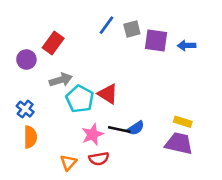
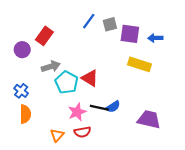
yellow rectangle: (183, 122) -> (139, 64), moved, size x1.5

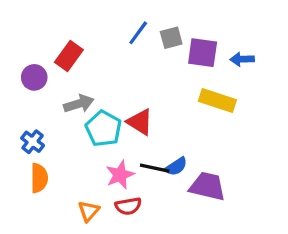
purple trapezoid: (149, 119) -> (207, 186), moved

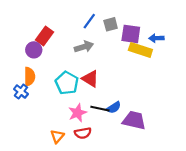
purple circle: (34, 77) -> (34, 50), moved
yellow rectangle: (217, 100) -> (140, 50), moved
gray arrow: (79, 104) -> (84, 47), moved
orange semicircle: (39, 178) -> (29, 77), moved

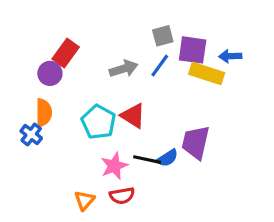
blue line: (89, 21) -> (160, 66), moved
purple trapezoid: (134, 120) -> (196, 142), moved, turned -90

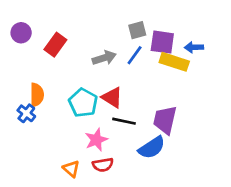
purple circle: (50, 73) -> (21, 33), moved
blue semicircle: (167, 158) -> (152, 148), moved, size x1.5
black line: (147, 160) -> (124, 121), moved
orange triangle: (84, 200) -> (71, 169), turned -30

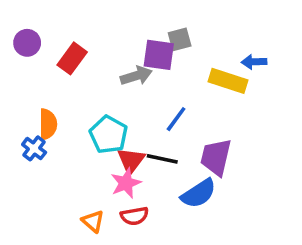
purple square: (162, 42) -> (159, 55), moved
blue line: (135, 55) -> (176, 119), moved
red triangle: (112, 97) -> (131, 161), moved, turned 35

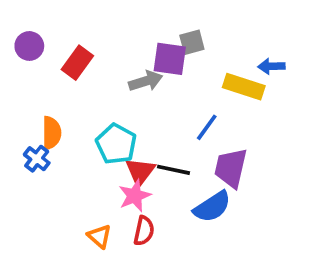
blue line: (176, 119) -> (207, 127), moved
red semicircle: (134, 216) -> (144, 231), turned -68

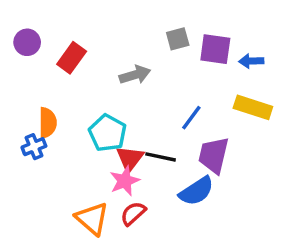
purple square: (170, 59) -> (215, 49), moved
yellow rectangle: (244, 87) -> (253, 107), moved
blue cross: (37, 159) -> (34, 147), turned 30
red semicircle: (144, 231) -> (133, 213), turned -144
orange triangle: (100, 236) -> (92, 219), size x1.5

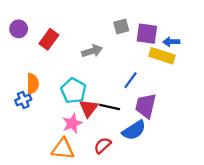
yellow rectangle: (253, 107) -> (162, 56), moved
pink star: (125, 181) -> (72, 123), moved
red semicircle: (133, 213) -> (103, 145), moved
orange triangle: (92, 219) -> (63, 149), turned -35

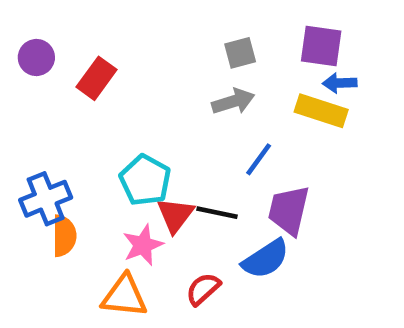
purple square: (147, 34) -> (321, 46), moved
gray arrow: (92, 51) -> (233, 101), moved
orange semicircle: (33, 84) -> (64, 236), moved
blue cross: (23, 100) -> (46, 199), size x1.5

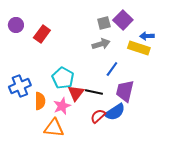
purple square: (321, 46) -> (123, 20), moved, turned 36
orange semicircle: (64, 236) -> (40, 101), moved
red semicircle: (203, 289) -> (98, 116), moved

